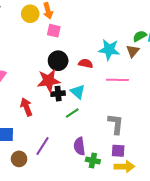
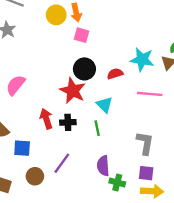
red semicircle: (86, 63) -> (115, 74), turned -32
red star: (49, 81) -> (73, 91), turned 30
black cross: (58, 94) -> (68, 122), moved
green line: (72, 113) -> (97, 128), turned -72

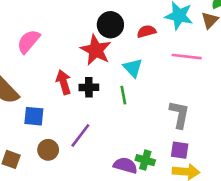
purple semicircle: (103, 166) -> (125, 165), moved, turned 108

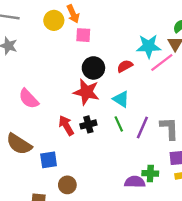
pink semicircle: (28, 41) -> (29, 99), turned -70
pink line: (187, 57) -> (162, 63), moved, turned -30
purple line: (80, 135) -> (142, 127), moved

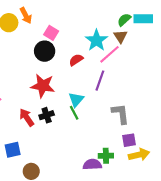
pink square: (83, 35) -> (51, 33), moved, turned 32
cyan star: (149, 46) -> (96, 40), turned -30
black circle: (93, 68) -> (45, 51), moved
cyan triangle: (121, 99) -> (76, 100), moved, turned 42
purple line: (142, 127) -> (100, 81), moved

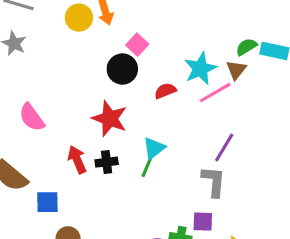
purple line: (100, 81) -> (224, 147), moved
green line: (74, 113) -> (147, 167), turned 40
purple square: (129, 140) -> (203, 222), moved

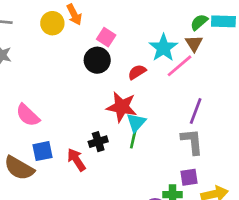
red star: (110, 119) -> (122, 107), moved
red arrow: (77, 159) -> (76, 160), moved
blue square: (47, 202) -> (42, 151), moved

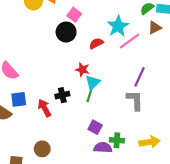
brown triangle: (194, 43) -> (155, 28), moved, turned 32
red star: (122, 107) -> (82, 70), size x0.6
purple square: (189, 177) -> (95, 127), moved, turned 32

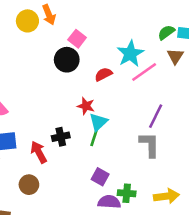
brown triangle: (155, 28) -> (175, 56), turned -32
brown circle: (42, 149) -> (29, 185), moved

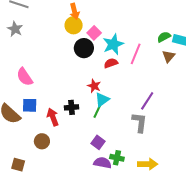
yellow circle: (27, 21) -> (74, 25), moved
cyan star: (130, 54) -> (113, 44), moved
pink line: (144, 72) -> (136, 54), moved, turned -40

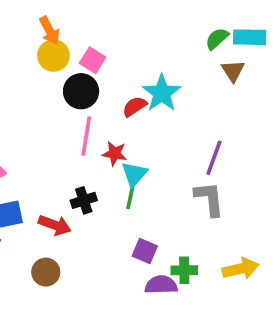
cyan star: (113, 44) -> (162, 93), moved
pink line: (136, 54) -> (86, 136), moved
red arrow: (53, 117) -> (55, 225), turned 144

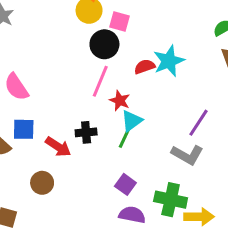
pink square: (93, 60) -> (120, 22), turned -30
gray L-shape: (209, 199) -> (187, 155), turned 112
green cross: (184, 270) -> (171, 200), moved, size x1.5

